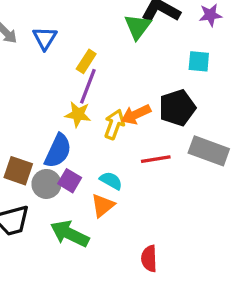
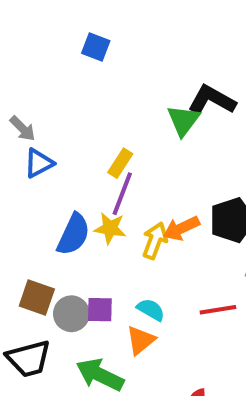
blue triangle: (45, 38) -> (39, 163), moved, turned 30
blue semicircle: (58, 151) -> (73, 234), moved
red line: (156, 159) -> (218, 310), moved
purple square: (70, 181) -> (100, 310), turned -30

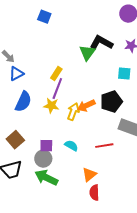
blue semicircle: (73, 234) -> (23, 102), moved
brown square: (37, 297) -> (15, 140), turned 30
gray circle: (71, 314) -> (43, 159), moved
orange triangle: (141, 340) -> (89, 175), moved

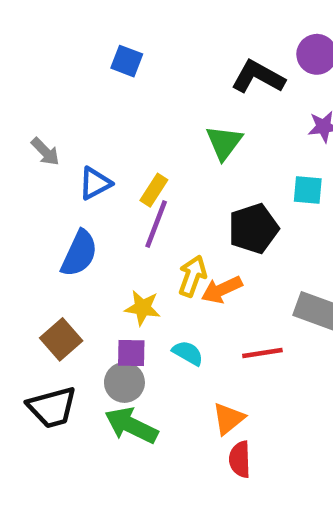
black L-shape: (101, 43) -> (258, 77), moved
blue triangle: (16, 74) -> (95, 183), moved
black pentagon: (111, 102) -> (253, 229), moved
yellow star: (51, 106) -> (143, 308), moved
orange arrow: (86, 106) -> (222, 290), moved

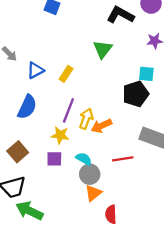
purple line: (156, 224) -> (68, 110), moved
black pentagon: (253, 229) -> (136, 94), moved
gray circle: (124, 382) -> (90, 174), moved
orange triangle: (229, 419) -> (93, 193), moved
green arrow: (131, 425) -> (30, 211), moved

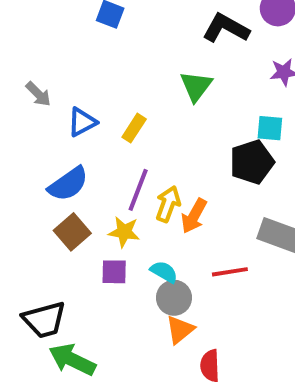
blue semicircle: (27, 107) -> (68, 184), turned 30
orange arrow: (101, 126) -> (194, 216), turned -36
brown square: (18, 152) -> (72, 232), moved

